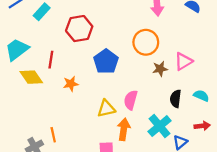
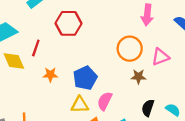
blue pentagon: (106, 61) -> (85, 78), moved
pink triangle: (183, 61) -> (160, 57), moved

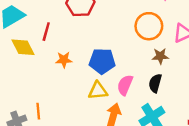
blue pentagon: (85, 78) -> (102, 61), turned 30
black semicircle: (148, 108) -> (155, 83), moved

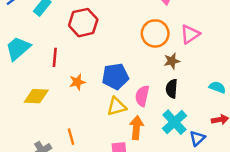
yellow diamond: (23, 47) -> (36, 96), moved, turned -50
orange line: (38, 111) -> (71, 137), moved

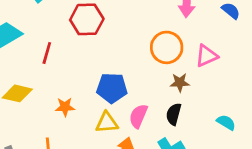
orange star: (77, 82) -> (65, 107), moved

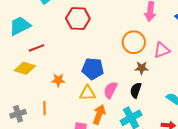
red line: (47, 53) -> (36, 48), moved, turned 49

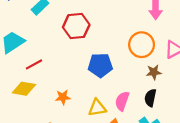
blue pentagon: (93, 69) -> (100, 65), moved

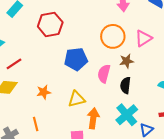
pink semicircle: (122, 101) -> (104, 74), moved

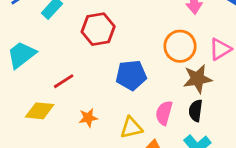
brown star: (127, 61) -> (198, 79), size x1.5
red line: (14, 64) -> (64, 81), moved
pink semicircle: (104, 74) -> (164, 113), moved

